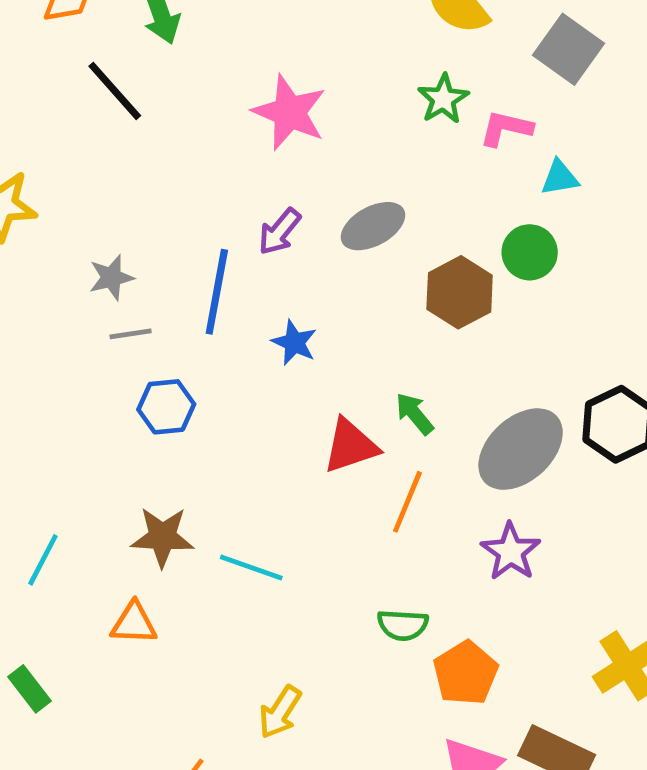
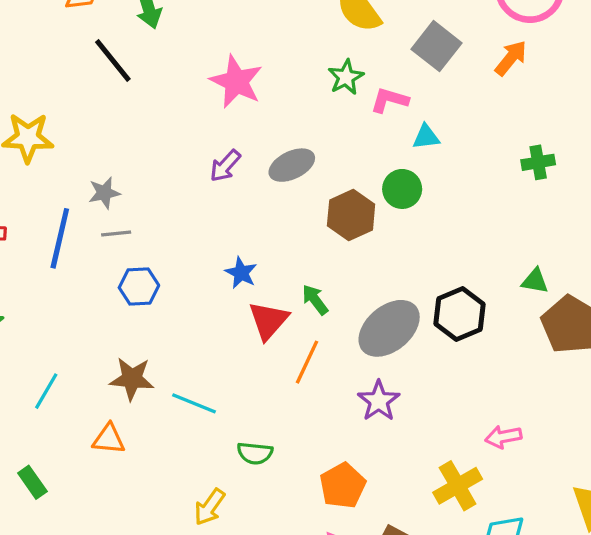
blue line: (217, 292) -> (60, 238), moved
blue star: (294, 343) -> (241, 273), moved
red triangle: (350, 446) -> (268, 320), turned -33
green semicircle: (403, 625) -> (255, 453), moved

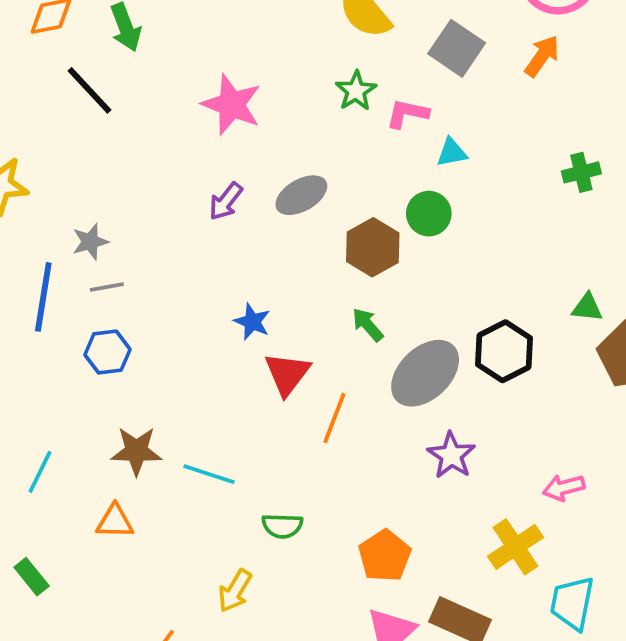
blue hexagon: (139, 287) -> (107, 352), moved
green arrow: (315, 300) -> (368, 325), moved
purple star: (379, 401) -> (451, 455), moved

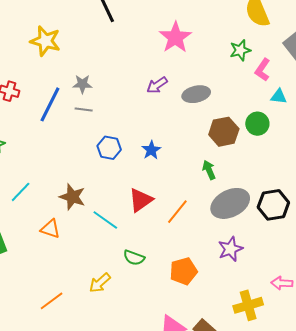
pink L-shape: (407, 113) -> (263, 70), turned -85
blue hexagon: (107, 352) -> (109, 148), moved
red triangle: (287, 374) -> (141, 200), moved
orange pentagon: (385, 556) -> (184, 271), moved

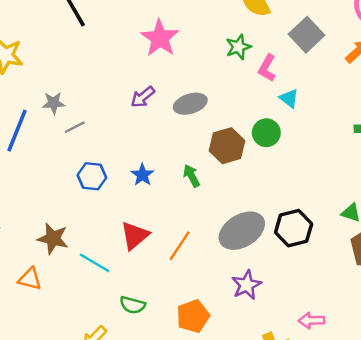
cyan triangle: (279, 97) -> (289, 98), turned 36
gray line: (84, 109) -> (75, 127), moved, turned -30
green arrow: (209, 170) -> (191, 176), moved

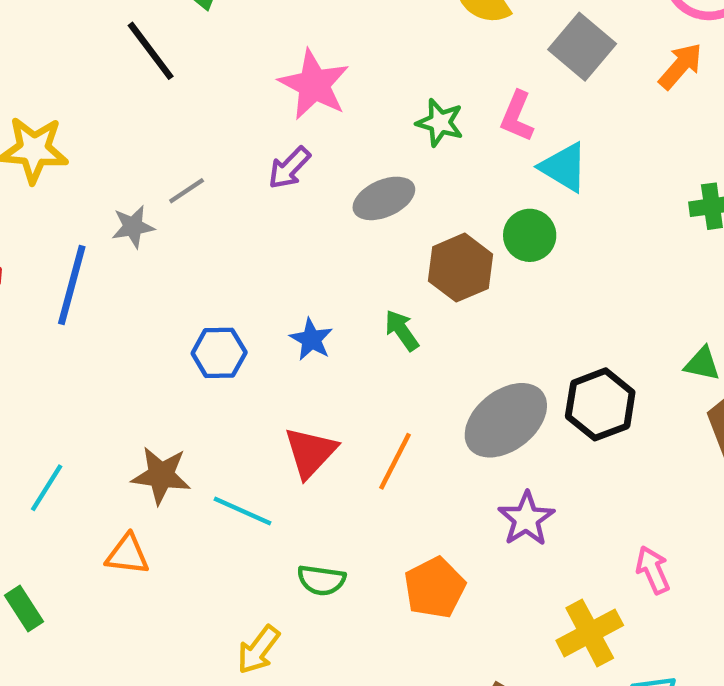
green star: (238, 47) -> (440, 123), moved, turned -30
purple arrow: (143, 97) -> (289, 168), moved
cyan triangle: (289, 98) -> (564, 167), size x1.4
gray line: (75, 127) -> (187, 191), moved
pink arrow: (311, 320) -> (653, 570), turned 75

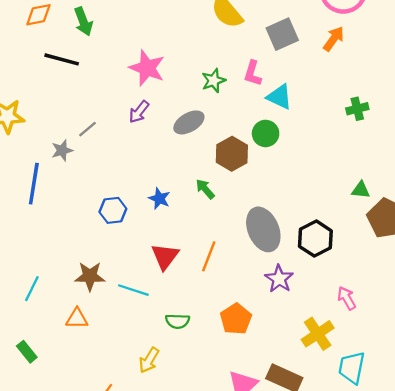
gray square: (582, 47) -> (282, 34), turned 32
black line: (151, 51) -> (62, 59), turned -32
green star: (440, 123) -> (214, 81), turned -30
black hexagon: (600, 404) -> (315, 239), moved
gray ellipse: (506, 420) -> (263, 229), turned -69

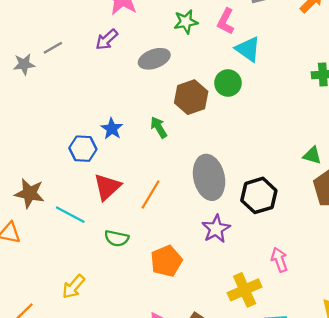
blue hexagon: (113, 210) -> (83, 149), moved
green semicircle: (177, 321) -> (117, 238), moved

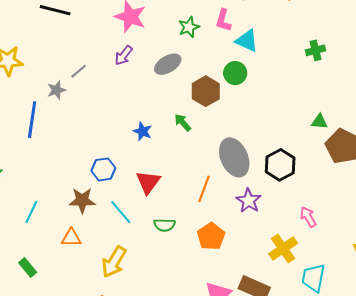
blue hexagon: (83, 149) -> (103, 169), moved
orange line: (150, 195) -> (204, 189), moved
cyan line: (70, 215) -> (121, 212), turned 32
yellow arrow: (73, 287) -> (114, 262), moved, size x1.4

